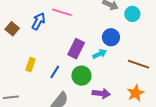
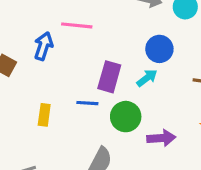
blue line: (55, 72) -> (87, 103), moved, turned 72

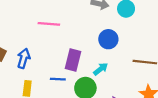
blue arrow: (43, 46) -> (24, 58), moved
cyan arrow: (147, 78) -> (101, 69), moved

